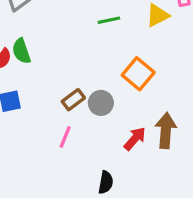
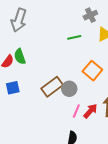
brown rectangle: (73, 100) -> (52, 87), size x1.5
pink line: (65, 137) -> (76, 111), moved

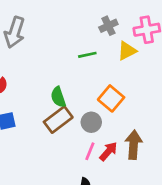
green semicircle: (20, 56) -> (58, 97), moved
gray circle: (69, 89) -> (91, 122), moved

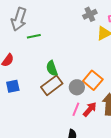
green line: (87, 55) -> (34, 36), moved
orange square: (111, 98) -> (93, 80), moved

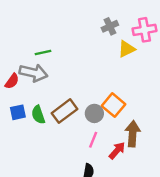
gray arrow: (19, 19) -> (33, 73), moved, turned -95
green semicircle: (52, 68) -> (38, 115), moved
red arrow: (90, 109) -> (117, 150), moved

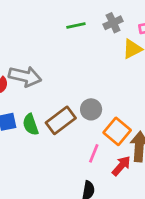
green line: (43, 53) -> (76, 25), moved
orange square: (113, 105) -> (117, 131), moved
gray circle: (94, 113) -> (91, 109), moved

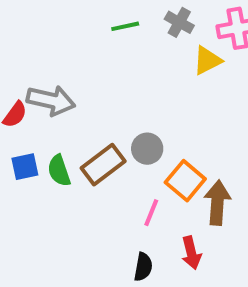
gray cross: (113, 23) -> (179, 22), turned -36
red arrow: (121, 166) -> (191, 253), moved, turned 125

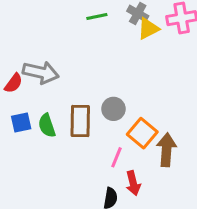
yellow triangle: (207, 60) -> (148, 29), moved
brown rectangle: (103, 165) -> (80, 121), turned -52
red arrow: (191, 253) -> (133, 183), moved

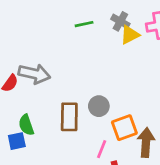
blue square: (21, 123) -> (17, 141), moved
green semicircle: (47, 126) -> (26, 125), moved
orange square: (142, 133) -> (124, 128), turned 30

